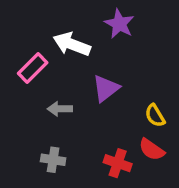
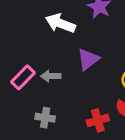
pink rectangle: (33, 68) -> (23, 77), moved
red cross: (118, 163) -> (98, 120), turned -35

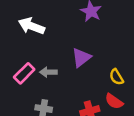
white arrow: (60, 23) -> (31, 26), moved

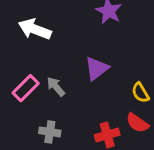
gray arrow: (48, 72) -> (56, 87), turned 49

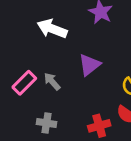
white arrow: (35, 29) -> (52, 29), moved

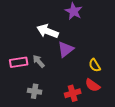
white arrow: (52, 29) -> (48, 31), moved
pink rectangle: (24, 83) -> (19, 62), turned 36

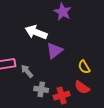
gray arrow: (39, 61) -> (27, 71), moved
gray cross: (35, 91) -> (41, 89), moved

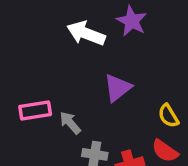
white arrow: (36, 32) -> (86, 33), moved

